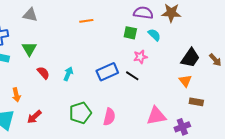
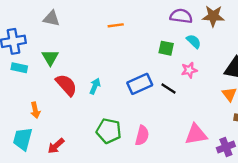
green square: (130, 33) -> (166, 48), moved
pink star: (140, 57) -> (189, 70), moved
red semicircle: (43, 73) -> (66, 85), size x1.5
green pentagon: (80, 113) -> (109, 131), turned 30
red arrow: (34, 117) -> (56, 146), moved

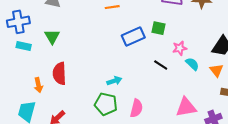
cyan semicircle: (194, 41) -> (192, 64), moved
blue rectangle: (140, 84) -> (133, 37), moved
red semicircle: (66, 85) -> (59, 73), moved, turned -140
cyan arrow: (95, 86) -> (114, 81), moved, turned 48

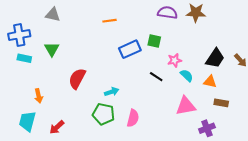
orange triangle: (217, 70) -> (210, 82), turned -40
red semicircle: (59, 73) -> (77, 79), moved, turned 30
pink triangle: (186, 107) -> (186, 106), moved

